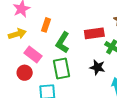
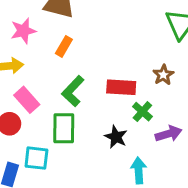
orange rectangle: (46, 25) -> (64, 46), moved

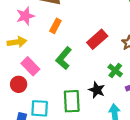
red rectangle: (121, 87) -> (97, 39), moved, turned -42
green rectangle: (64, 128) -> (72, 101), moved

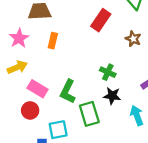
red rectangle: (97, 39) -> (101, 20), moved
green L-shape: (64, 58) -> (68, 91), moved
green cross: (115, 70) -> (108, 72), moved

